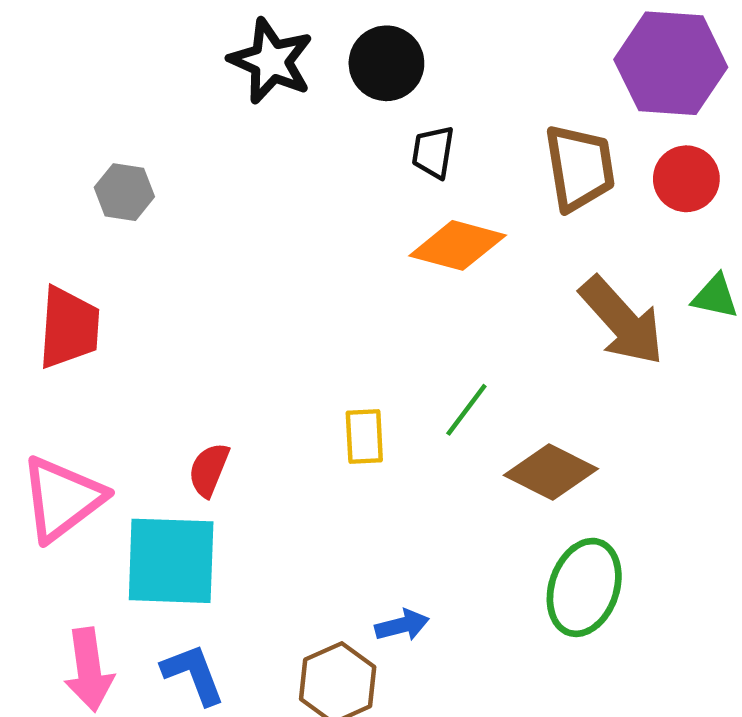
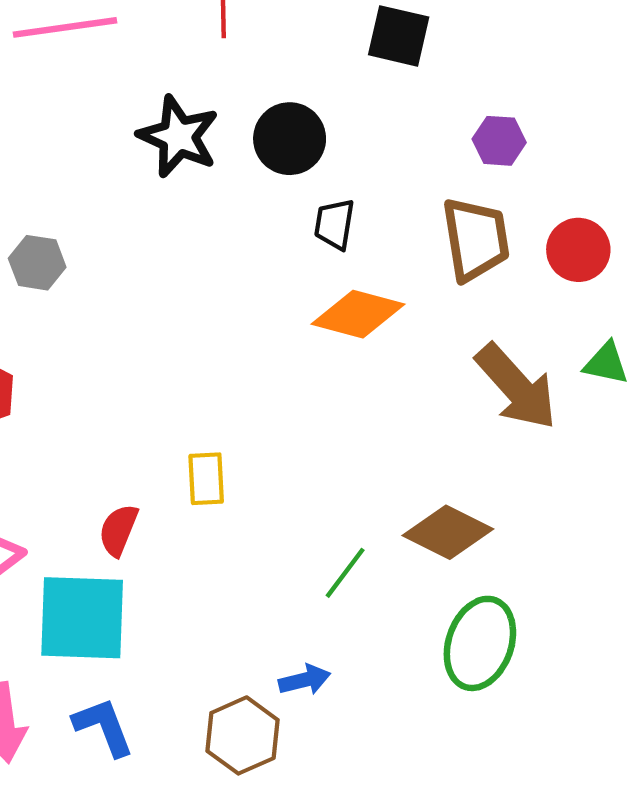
purple hexagon: (671, 63) -> (499, 141), moved, size x0.5
green line: (466, 410) -> (345, 573), moved
yellow rectangle: (364, 436) -> (206, 479), moved

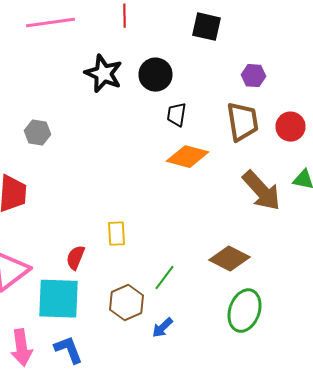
green line: (345, 573) -> (164, 278), moved
blue arrow: (305, 680) -> (162, 328), turned 150
brown hexagon: (243, 735) -> (126, 303), moved

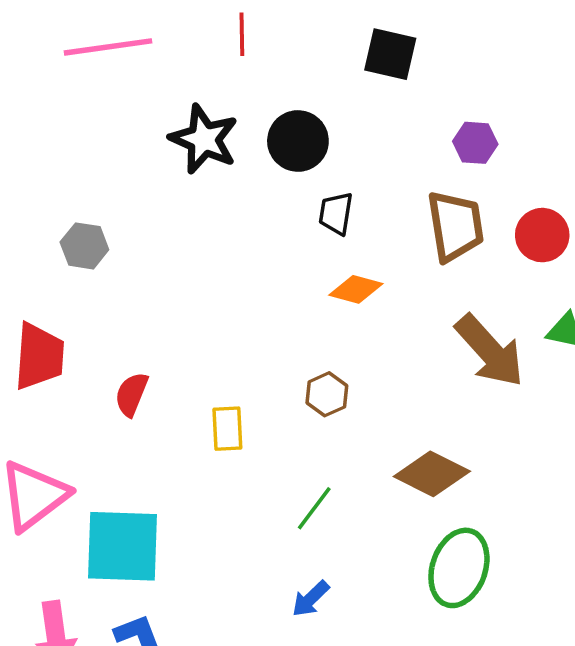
orange diamond: (188, 157) -> (356, 289), size x0.7
red semicircle: (76, 258) -> (132, 394), moved
brown hexagon: (126, 303) -> (327, 394), moved, size x0.7

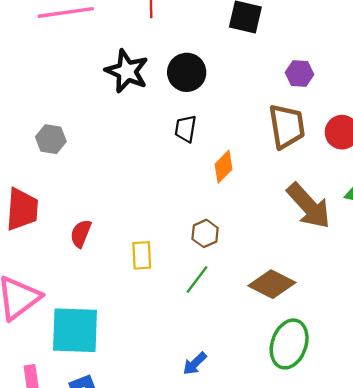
black trapezoid: (336, 213) -> (186, 129), moved
orange diamond: (356, 289) -> (223, 167), turned -60
green line: (314, 508) -> (197, 280), moved

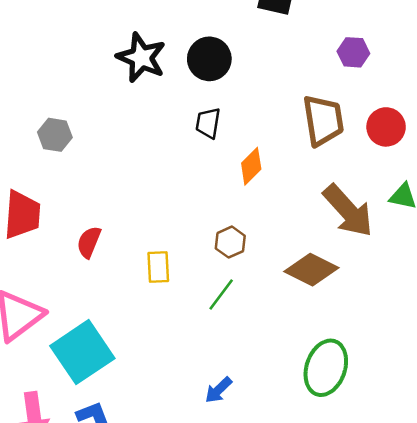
purple hexagon: (299, 73) -> (353, 52), moved
brown diamond: (272, 284) -> (311, 270), moved
cyan square: (75, 330) -> (82, 352), turned -36

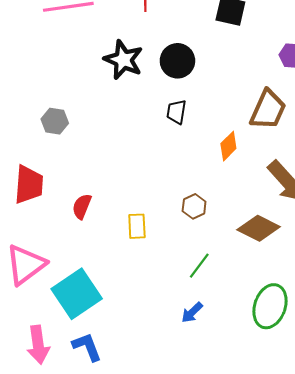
brown trapezoid: (323, 120) -> (268, 110), turned 33
orange diamond: (251, 166) -> (228, 146), moved
green line: (221, 294) -> (199, 266), moved
blue arrow: (218, 390) -> (192, 312), moved

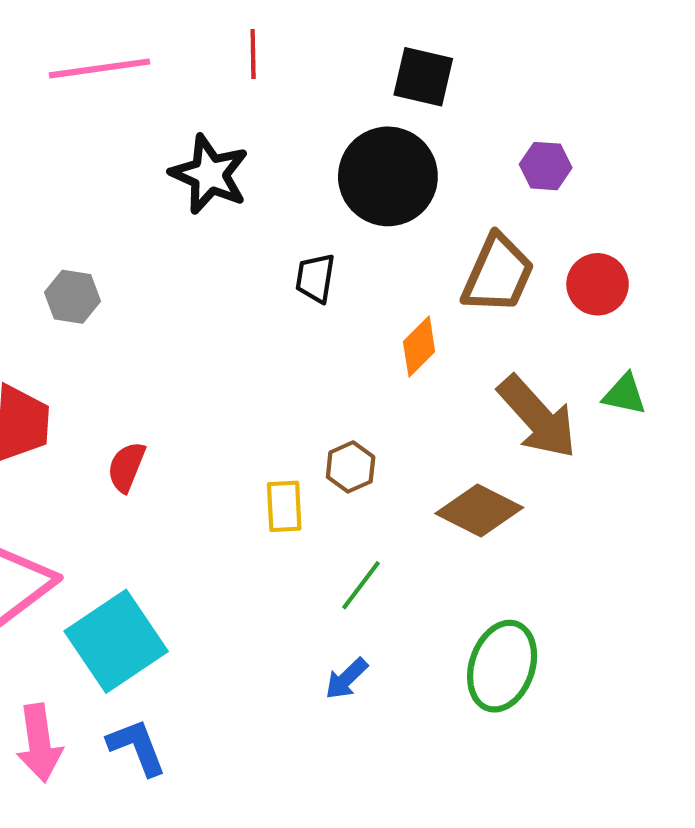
black circle: (177, 61) -> (388, 176), moved, size x1.4
yellow rectangle: (137, 226) -> (284, 506), moved

